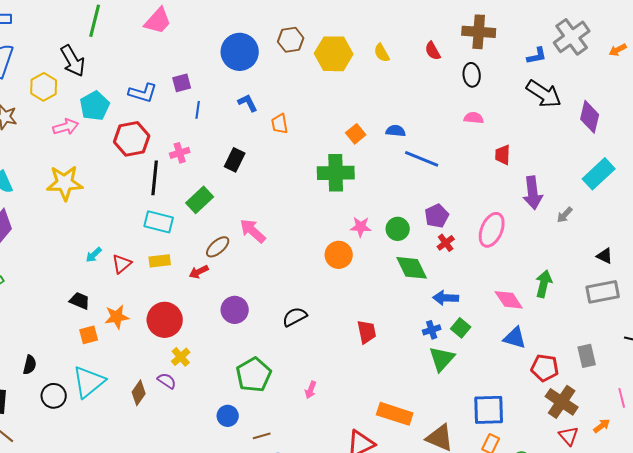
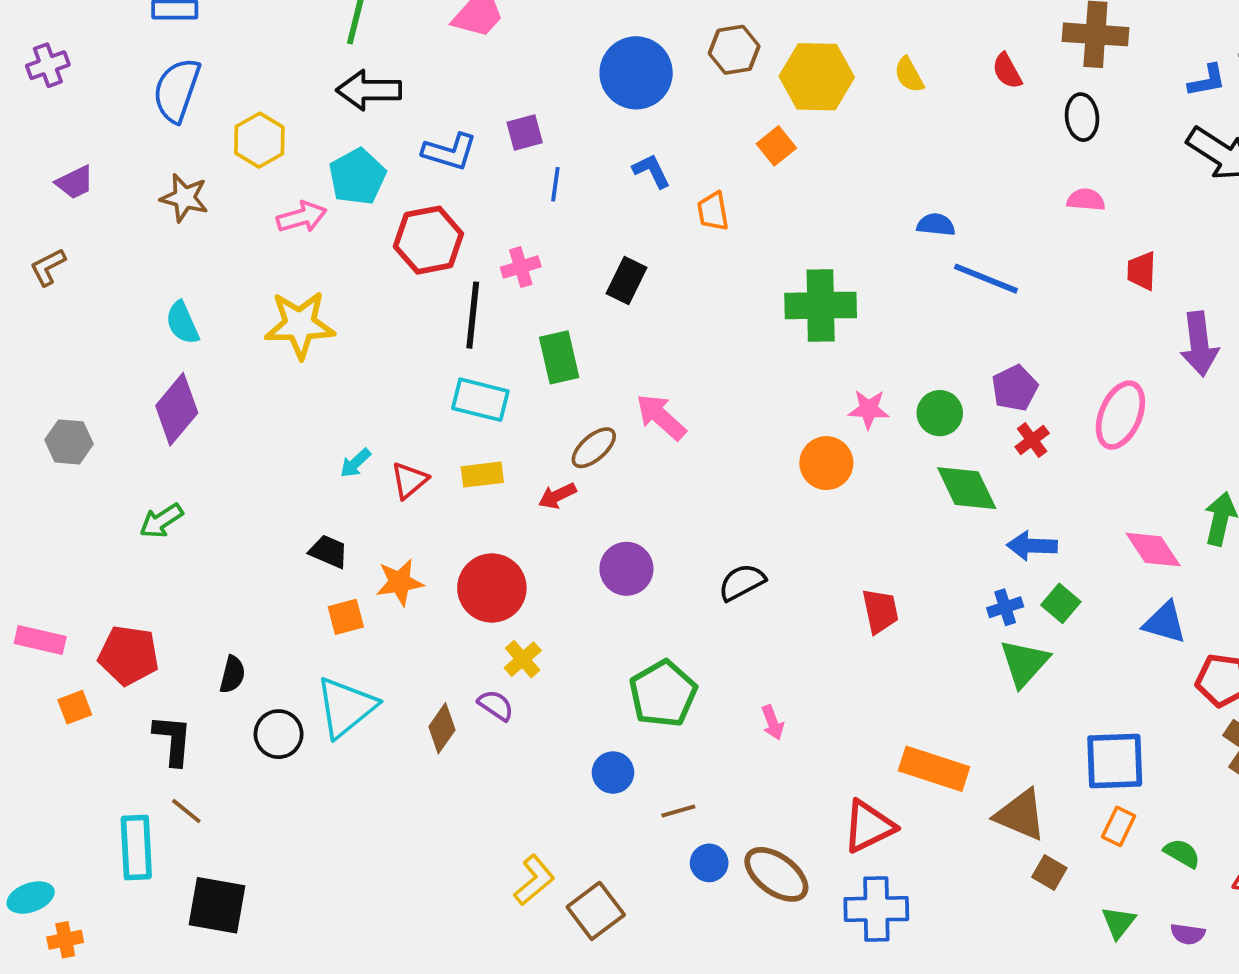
black arrow: (73, 61) -> (369, 90), moved, turned 120
orange square: (356, 134) -> (776, 146), moved
green rectangle: (200, 200) -> (559, 357), turned -60
pink arrow: (311, 390) -> (773, 723), turned -42

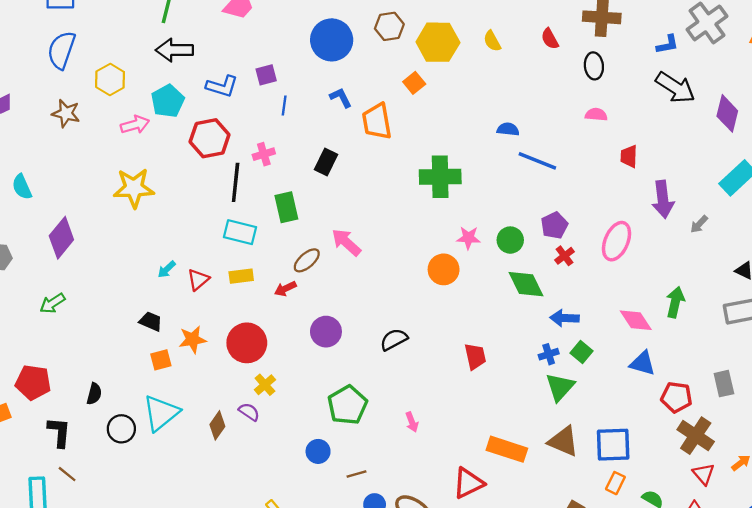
orange trapezoid: (713, 211) -> (377, 121), size x1.6
cyan semicircle: (182, 323) -> (22, 187), moved
brown triangle: (1021, 815) -> (563, 441), moved

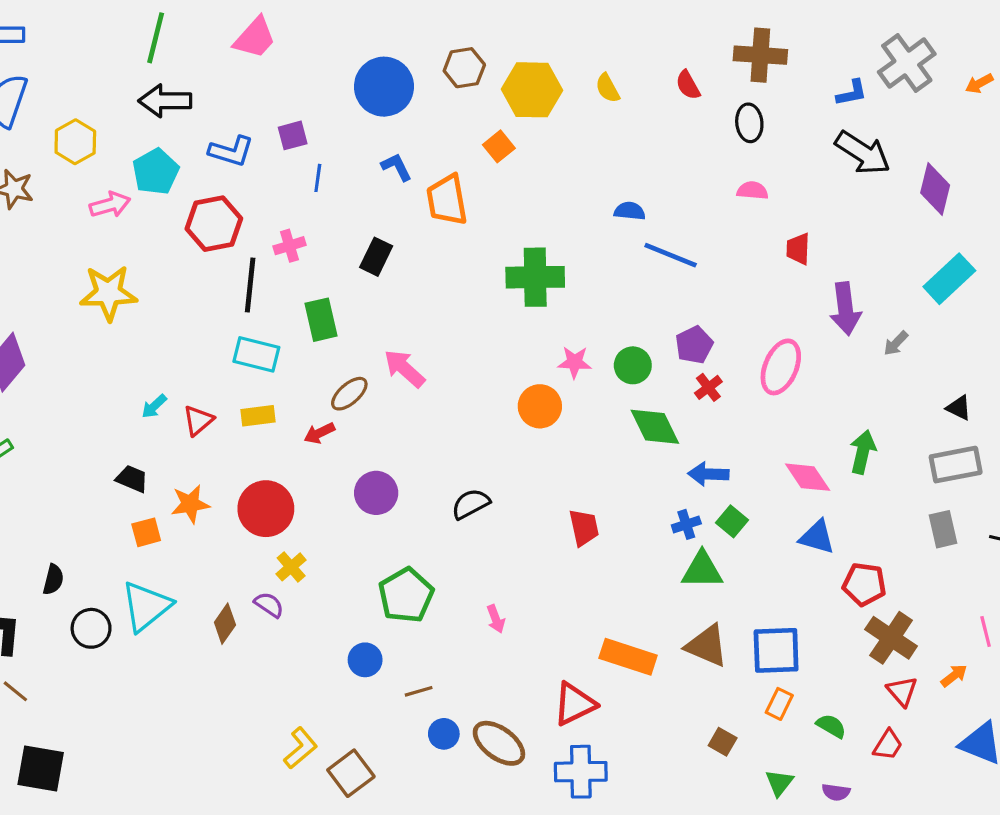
gray rectangle: (724, 384) -> (943, 529), moved
green triangle: (560, 387) -> (702, 570), turned 48

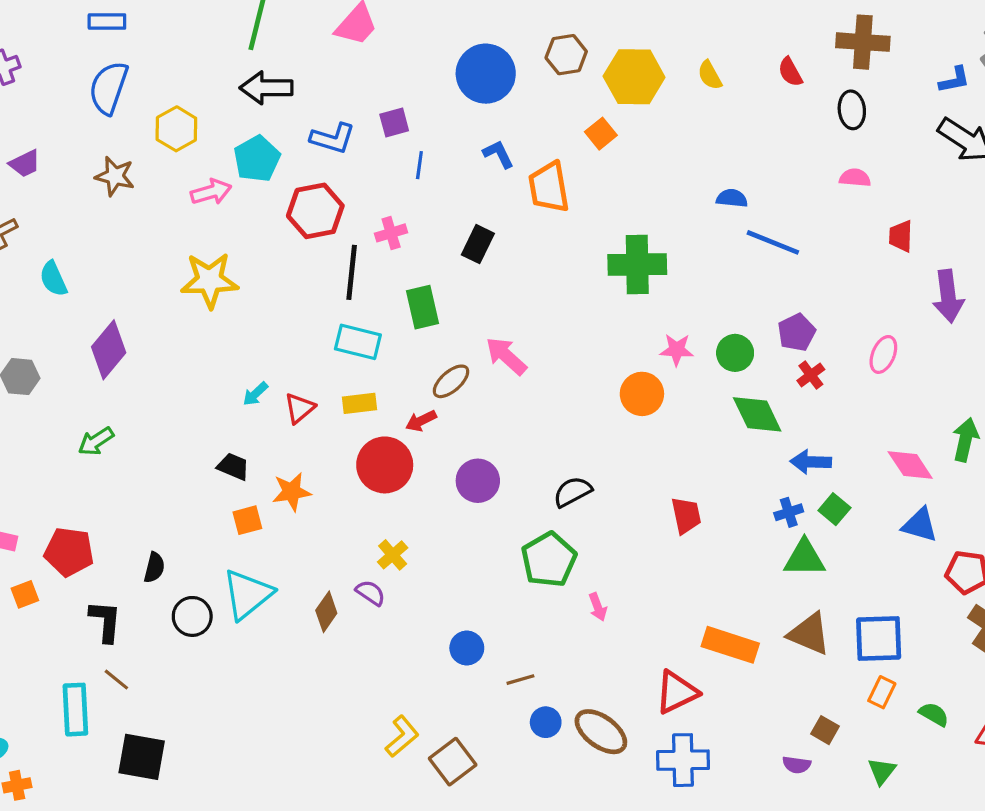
pink ellipse: (781, 367) -> (883, 354), size x0.7
red circle: (266, 509) -> (385, 465), moved
green pentagon: (406, 595) -> (549, 560), moved
purple semicircle: (836, 792) -> (797, 765), moved

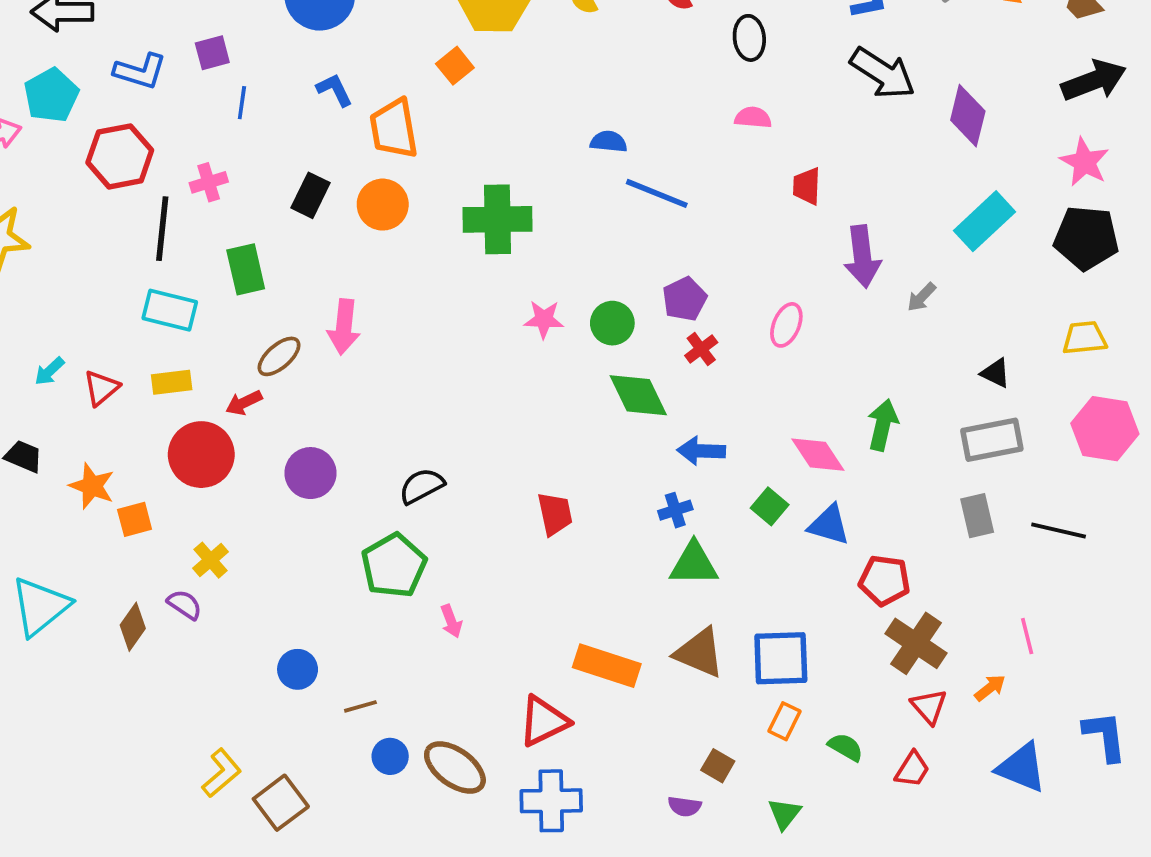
pink arrow: (506, 356) -> (344, 327), turned -126
orange circle: (642, 394) -> (383, 205), moved
orange star: (292, 492) -> (92, 486), turned 30
green square: (834, 509) -> (770, 506), moved
orange square: (247, 520) -> (135, 519), moved

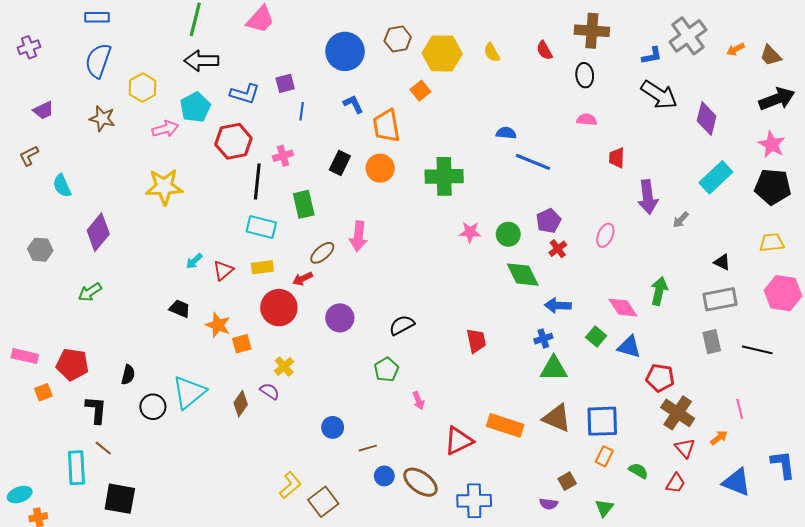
green pentagon: (394, 566) -> (386, 370), size x0.7
red triangle: (544, 721) -> (459, 441), moved
brown square: (718, 766) -> (567, 481), turned 30

